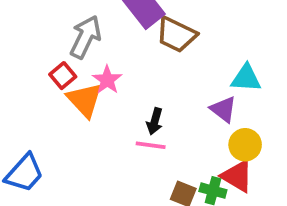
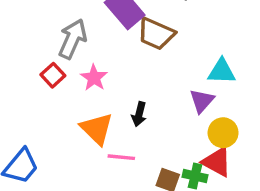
orange triangle: (85, 100) -> (97, 129), moved
purple triangle: (223, 109) -> (202, 101), turned 36
pink line: (151, 145) -> (121, 157), moved

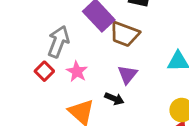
purple triangle: (202, 101) -> (127, 75), moved
black arrow: (139, 114) -> (114, 99), turned -78

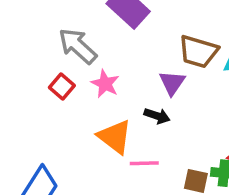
brown trapezoid: (124, 34) -> (198, 52), moved
gray arrow: (58, 42) -> (78, 46), turned -64

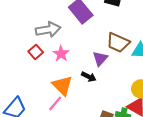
gray arrow: (78, 46) -> (48, 30), turned 120
pink line: (144, 163) -> (55, 103), moved, turned -56

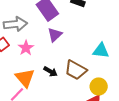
brown trapezoid: (118, 43) -> (76, 70), moved
purple triangle: (100, 59) -> (55, 35), moved

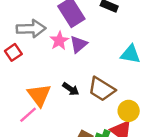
pink star: (26, 48) -> (59, 41), moved
cyan triangle: (101, 51) -> (130, 54), moved

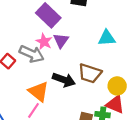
gray arrow: (31, 29) -> (32, 54), moved, turned 40
black arrow: (71, 89) -> (64, 80), size x1.5

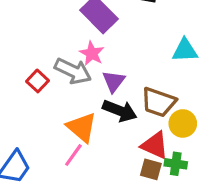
purple triangle: (61, 41) -> (114, 81), moved
yellow circle: (117, 86) -> (183, 123), moved
red triangle: (115, 104) -> (155, 145), moved

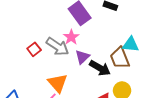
brown trapezoid: (158, 102) -> (120, 58), moved, turned 40
black arrow: (120, 111) -> (100, 68), moved

